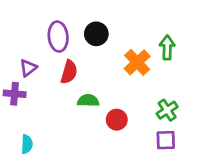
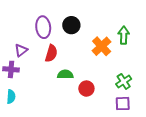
cyan semicircle: (27, 144) -> (11, 97), moved

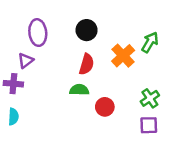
purple ellipse: (43, 27) -> (38, 33), moved
green arrow: (124, 35) -> (150, 42), turned 30
red semicircle: (51, 53) -> (87, 64), moved

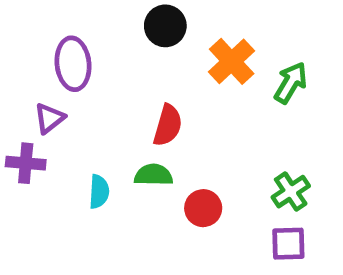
black circle: (87, 30) -> (165, 26), moved
orange cross: (123, 56) -> (232, 61), moved
cyan semicircle: (13, 117) -> (99, 192), moved

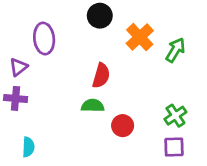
purple triangle: (49, 118) -> (18, 67), moved
cyan semicircle: (99, 192) -> (28, 147), moved

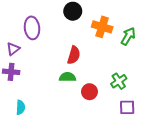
orange cross: (140, 37) -> (102, 27), turned -30
green cross: (175, 116) -> (119, 81), moved

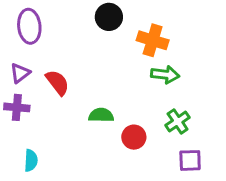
purple ellipse: (32, 28) -> (29, 26), moved
green arrow: (128, 36) -> (165, 75), moved, turned 66
red semicircle: (74, 55) -> (57, 82), moved, turned -54

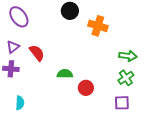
purple ellipse: (29, 26) -> (19, 17), turned -30
green arrow: (165, 75) -> (128, 56), moved
green cross: (178, 121) -> (126, 78), moved

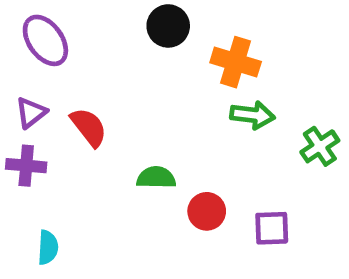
green arrow: (128, 56) -> (252, 115), moved
green cross: (126, 78) -> (320, 146), moved
purple square: (122, 103) -> (272, 228), moved

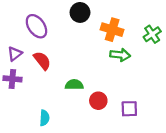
purple ellipse: (45, 40) -> (36, 26), moved
green cross: (320, 146) -> (152, 34), moved
cyan semicircle: (48, 247) -> (44, 118), moved

